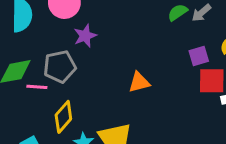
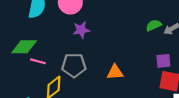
gray pentagon: (60, 67) -> (74, 65), moved

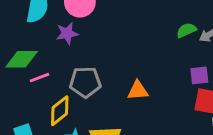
purple star: (81, 30) -> (67, 33), moved
pink line: (38, 61) -> (39, 78), turned -35

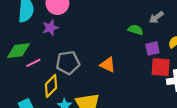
green semicircle: (186, 30) -> (136, 30), moved, turned 48
orange triangle: (138, 91) -> (108, 65), turned 35

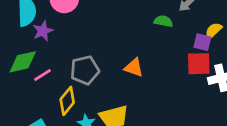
purple star: (50, 28) -> (43, 31), moved
purple square: (152, 49) -> (202, 42), moved, turned 32

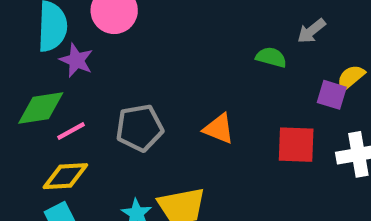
purple star: (43, 31) -> (76, 60), turned -30
red square: (199, 64) -> (296, 145), moved
yellow diamond: (67, 101) -> (65, 176), moved, turned 44

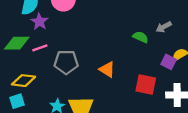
pink line: (71, 131) -> (40, 48), moved

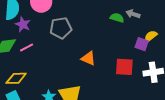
gray arrow: (164, 27) -> (133, 14), turned 56
green semicircle: (141, 37) -> (117, 18), moved
gray pentagon: (66, 62) -> (61, 28), moved

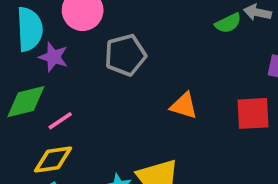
green semicircle: (117, 18) -> (228, 23), turned 144
pink line: (27, 47) -> (60, 121), moved

